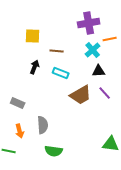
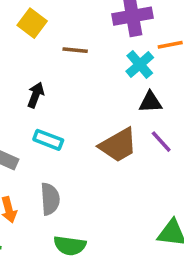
yellow square: (33, 36) -> (32, 23), moved, turned 35
brown line: (57, 51) -> (75, 50), moved
cyan rectangle: (61, 73) -> (48, 140), moved

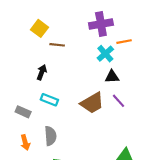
brown line: (75, 50) -> (57, 45), moved

